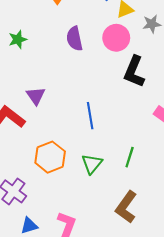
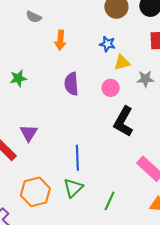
pink circle: (116, 38) -> (111, 88), size x0.7
green triangle: (92, 164) -> (73, 188), moved

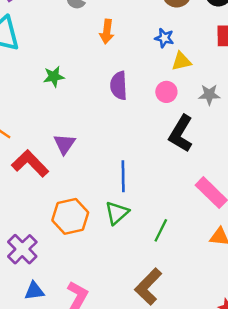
gray star: (145, 79) -> (209, 95), moved

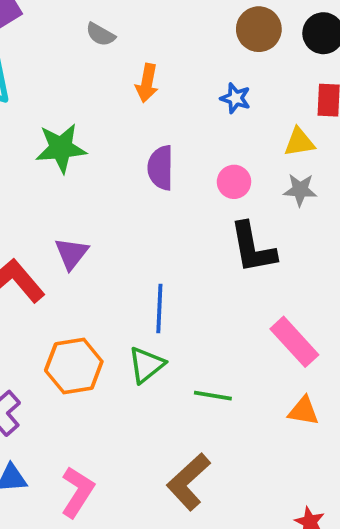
yellow triangle: (181, 61) -> (299, 142), moved
green star: (54, 77) -> (61, 148), size x1.5
black L-shape: (181, 134) -> (253, 248), turned -45
green line: (161, 230) -> (213, 396), turned 70

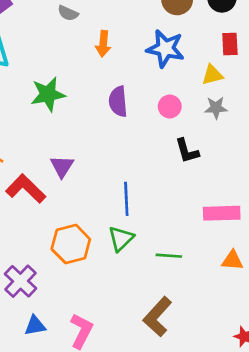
blue star: (235, 98) -> (165, 49), size x1.8
black L-shape: (253, 248) -> (187, 151), size x0.7
pink rectangle: (294, 342) -> (222, 213), turned -44

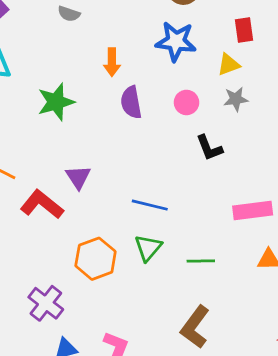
orange arrow: (103, 44) -> (112, 62), moved
blue line: (126, 199) -> (150, 205), turned -68

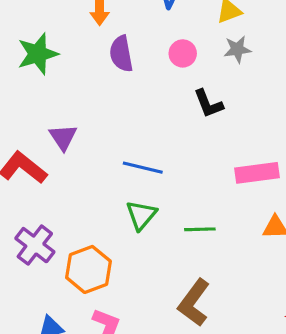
orange hexagon: (96, 259) -> (89, 269), moved
purple cross: (46, 303) -> (35, 245), moved

